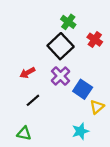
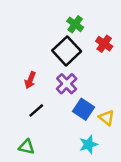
red arrow: (27, 73) -> (30, 80), turned -40
blue square: (83, 89) -> (84, 109), moved
yellow triangle: (97, 107) -> (107, 118), turned -40

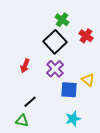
blue square: (84, 109) -> (69, 90), turned -30
black line: (36, 110) -> (30, 102), moved
yellow triangle: (107, 118) -> (88, 80), moved

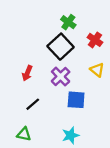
yellow triangle: (88, 80) -> (97, 70), moved
black line: (30, 102) -> (33, 104), moved
cyan star: (73, 119) -> (71, 135), moved

